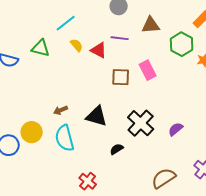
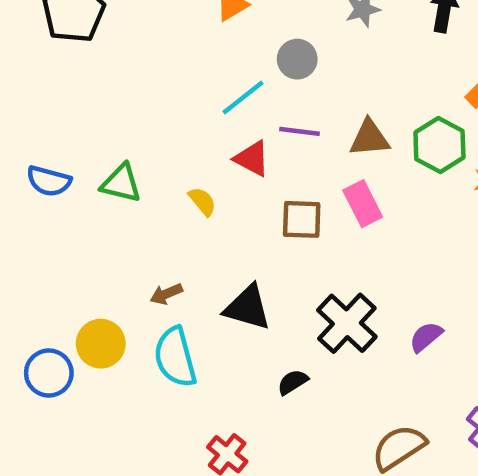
cyan line: (66, 23) -> (243, 98), moved
brown triangle: (151, 25) -> (369, 138), moved
yellow semicircle: (77, 45) -> (202, 201), moved
green triangle: (41, 48) -> (121, 183), moved

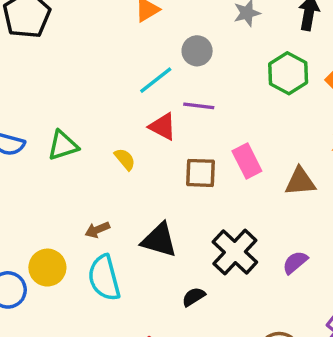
brown triangle: (369, 138) -> (300, 182), moved
green hexagon: (439, 145) -> (288, 73), moved
green triangle: (121, 183) -> (63, 145), turned -32

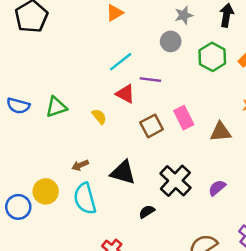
gray circle: (197, 51) -> (171, 41), moved
brown square: (200, 173) -> (152, 126), turned -30

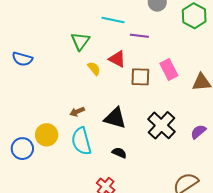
cyan line: (121, 62) -> (113, 20), turned 50
red triangle: (125, 94) -> (117, 59), moved
green triangle: (56, 107) -> (80, 41), moved, turned -36
brown square: (152, 126) -> (140, 77), turned 30
black semicircle: (147, 212) -> (119, 153), moved, turned 56

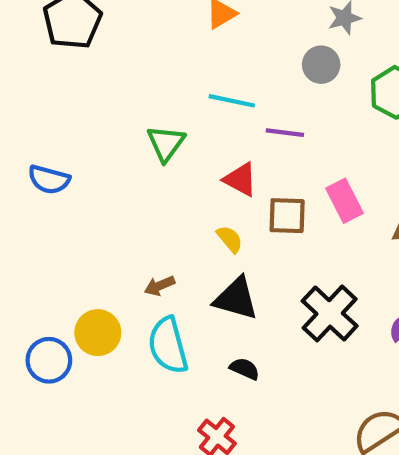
yellow semicircle: (94, 68) -> (230, 239), moved

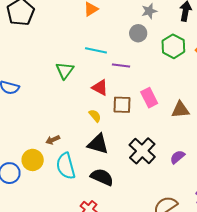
brown arrow: (159, 286) -> (53, 140), moved
black semicircle: (245, 369) -> (102, 177), size x1.6

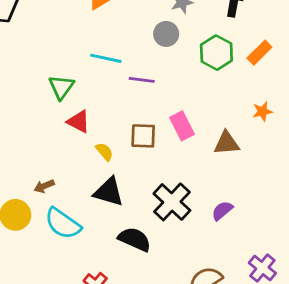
red triangle: (100, 88) -> (79, 122), moved
cyan semicircle: (66, 166) -> (63, 223), turned -40
black semicircle: (102, 177) -> (135, 239), moved

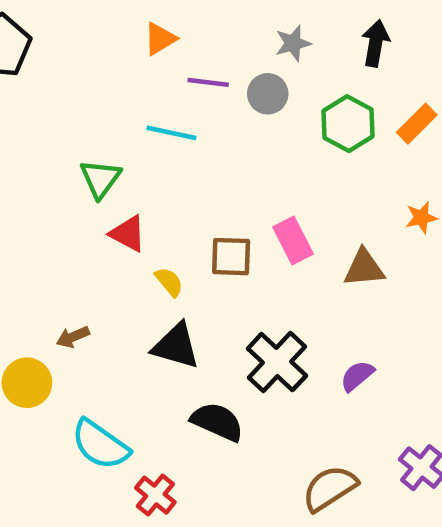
purple line: (142, 80) -> (208, 82), moved
cyan semicircle: (63, 223) -> (100, 445), moved

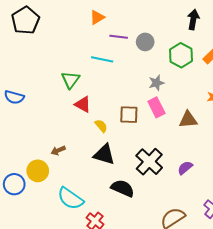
gray star: (293, 43) -> (156, 83), moved

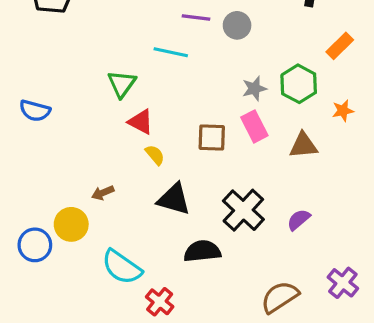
green hexagon: (181, 55) -> (299, 84), moved
yellow semicircle: (101, 126) -> (155, 155), moved
black semicircle: (123, 188) -> (202, 251), turned -30

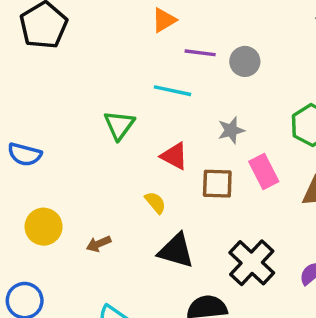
gray star: (254, 89) -> (231, 130), moved
red triangle: (141, 122) -> (174, 156), moved
yellow circle: (71, 224) -> (44, 227), moved

